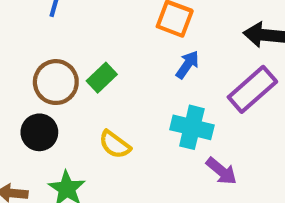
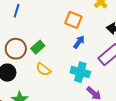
yellow semicircle: (115, 144) -> (43, 69), moved

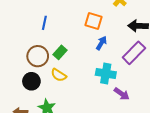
blue line: (17, 11) -> (44, 23), moved
yellow semicircle: (43, 69) -> (59, 75), moved

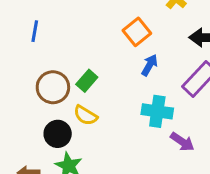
orange square: (94, 21) -> (137, 32), turned 36
blue line: (44, 23) -> (35, 31), moved
black circle: (31, 81) -> (58, 134), moved

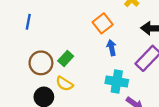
blue arrow: (150, 65) -> (112, 48), turned -42

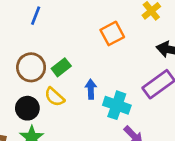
blue line: (28, 22) -> (36, 16), moved
blue arrow: (112, 48) -> (91, 89), moved

